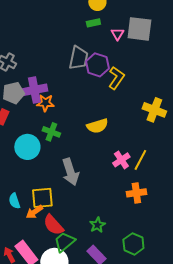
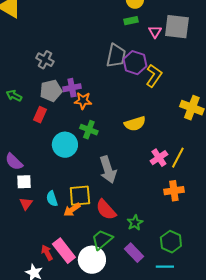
purple cross: (34, 90) -> (72, 88), size x0.7
red semicircle: (53, 225) -> (106, 210), moved

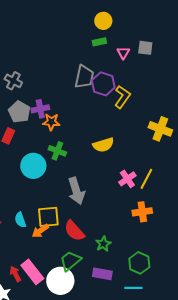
gray square: (177, 27) -> (145, 48), size x0.6
gray pentagon: (51, 91) -> (19, 112), turned -30
purple rectangle: (134, 253) -> (102, 274), turned -36

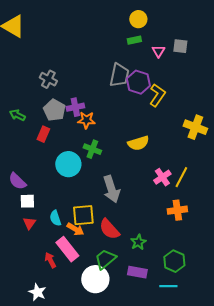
orange arrow: (40, 231) -> (75, 229), turned -114
pink rectangle: (32, 272) -> (67, 249), moved
red arrow: (15, 274) -> (50, 260), moved

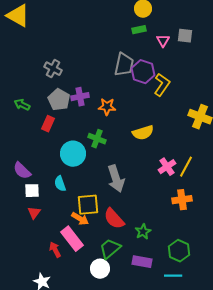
orange star: (86, 120) -> (107, 107), moved
cyan semicircle: (55, 218) -> (60, 184), moved
white circle: (95, 279) -> (100, 269), size x0.7

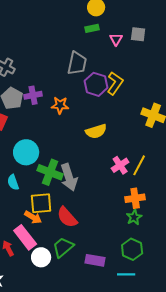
purple hexagon: (143, 72) -> (96, 84), moved
green cross: (97, 139) -> (50, 172), moved, size x1.4
green star: (143, 232) -> (134, 217), moved
white circle: (100, 269) -> (41, 257), moved

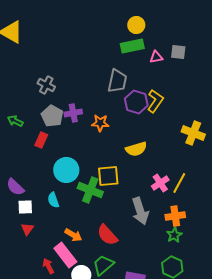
green rectangle: (92, 28) -> (132, 46), size x1.6
pink triangle: (116, 39) -> (156, 57), turned 48
gray arrow: (69, 177) -> (140, 211), moved
yellow square: (41, 203) -> (108, 176), moved

